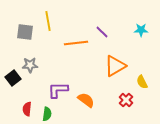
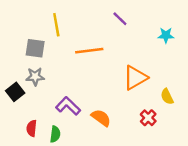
gray square: (25, 32) -> (35, 48), moved
purple line: (102, 32) -> (120, 19), moved
purple L-shape: (58, 90) -> (68, 106), turned 45

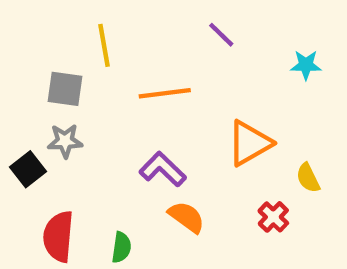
purple L-shape: (68, 106) -> (163, 169), moved
red semicircle: (32, 128) -> (58, 236), size x1.6
green semicircle: (55, 134) -> (121, 247), moved

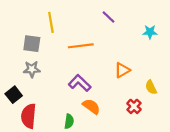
orange triangle: (249, 143) -> (122, 70), size x0.7
black square: (28, 169) -> (14, 95), moved
green semicircle: (121, 247) -> (69, 121), moved

